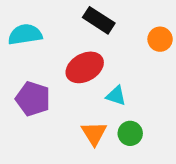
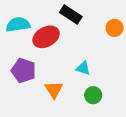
red ellipse: (85, 67) -> (46, 37), moved
orange triangle: (94, 133) -> (54, 90), moved

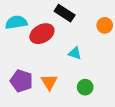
cyan triangle: (83, 68) -> (75, 53), moved
purple pentagon: (24, 71) -> (21, 81), moved

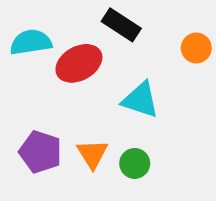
cyan triangle: (75, 53) -> (140, 100), size x1.5
green circle: (85, 87) -> (135, 163), moved

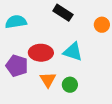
red ellipse: (79, 63) -> (41, 53), moved, turned 30
purple pentagon: (40, 152) -> (17, 66), moved

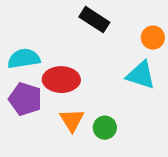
cyan semicircle: (16, 22) -> (24, 59), moved
cyan triangle: (73, 52) -> (141, 75), moved

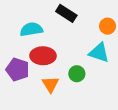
cyan semicircle: (24, 59) -> (31, 29), moved
green circle: (105, 128) -> (77, 74), moved

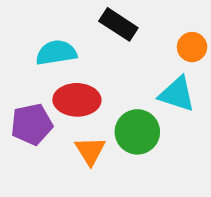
purple pentagon: (18, 70) -> (32, 124), turned -30
green circle: (77, 74) -> (137, 132), size x1.5

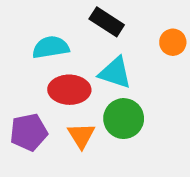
cyan triangle: (177, 94) -> (115, 73), moved
purple pentagon: (32, 124) -> (29, 132), moved

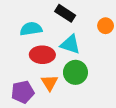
purple pentagon: (29, 132) -> (23, 92), moved

